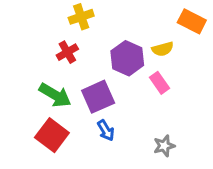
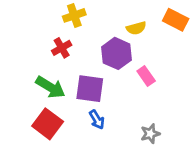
yellow semicircle: (163, 49) -> (136, 28), moved
purple square: (98, 97) -> (90, 89), turned 32

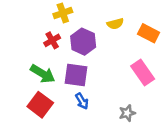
orange rectangle: (176, 20) -> (149, 33), moved
purple hexagon: (116, 53) -> (83, 42), moved
pink rectangle: (146, 76) -> (143, 73), moved, size x1.5

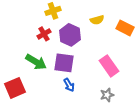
pink rectangle: (143, 73) -> (109, 66), moved
red square: (40, 105) -> (15, 88), moved, turned 30

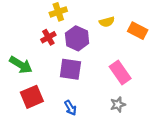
green arrow: (36, 62) -> (21, 65), moved
blue arrow: (69, 85) -> (70, 108), moved
red square: (15, 88) -> (32, 97), moved

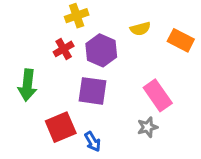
green arrow: (21, 65) -> (27, 85), turned 65
red square: (32, 97) -> (61, 127), moved
gray star: (118, 104) -> (148, 127), moved

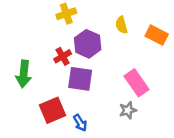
yellow semicircle: (140, 29) -> (121, 25), turned 90
red cross: (64, 49) -> (63, 56), moved

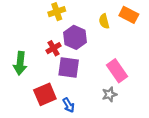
orange rectangle: (157, 35) -> (129, 15), moved

